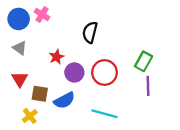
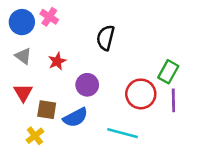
red star: (57, 57) -> (57, 61), moved
red circle: (105, 72) -> (141, 94), moved

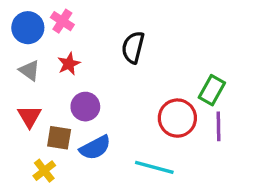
red star: (57, 61) -> (69, 64), moved
purple circle: (87, 85) -> (85, 107), moved

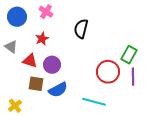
pink cross: (62, 21) -> (46, 12), moved
gray triangle: (29, 70) -> (11, 47), moved
red triangle: (29, 116) -> (30, 61), moved, turned -42
yellow cross: (44, 171) -> (15, 106), moved

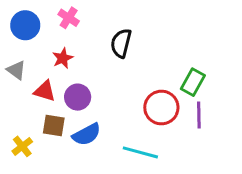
yellow cross: (15, 106) -> (22, 146), moved

